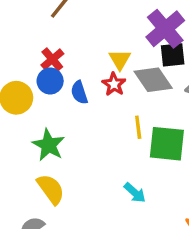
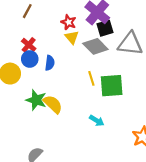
red star: (114, 84) -> (69, 22), moved
blue semicircle: (79, 92) -> (50, 63), turned -144
yellow semicircle: (51, 189) -> (53, 104), moved

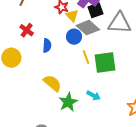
yellow triangle: (72, 37) -> (72, 16), moved
blue circle: (30, 59) -> (74, 37), moved
green star: (36, 100) -> (68, 102), moved, turned 30

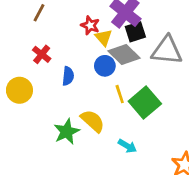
green square: (105, 63) -> (145, 102), turned -35
yellow semicircle: (52, 83) -> (93, 121), moved
green star: (68, 102) -> (67, 132), moved

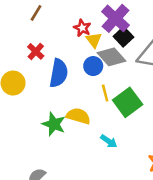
black square: (135, 32) -> (123, 37), turned -30
blue semicircle: (68, 76) -> (59, 73), size x1.6
yellow semicircle: (93, 121) -> (78, 116), turned -30
green star: (67, 132) -> (54, 124), turned -30

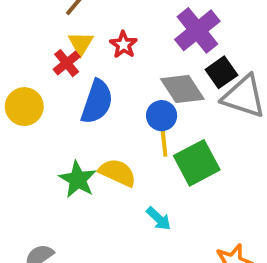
red star: (82, 28) -> (123, 45), moved
black square: (123, 37) -> (221, 72), moved
yellow triangle: (94, 40) -> (81, 43), moved
blue circle: (93, 66) -> (162, 116), moved

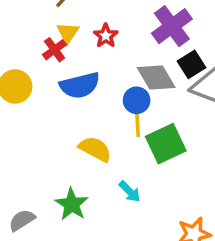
blue semicircle: (97, 102) -> (80, 85), turned 54
green star: (78, 179) -> (72, 204), moved

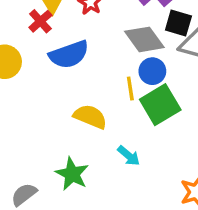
black square: (192, 64) -> (178, 23), turned -36
blue circle: (137, 100) -> (152, 71), moved

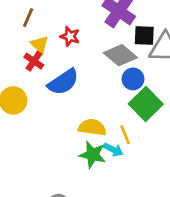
yellow line: (130, 89) -> (125, 135), moved
cyan arrow: (129, 156) -> (113, 150), moved
green star: (72, 174) -> (93, 155), moved

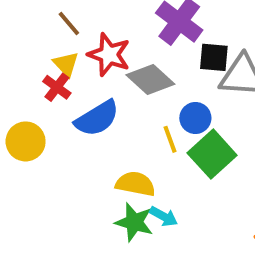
brown line: (28, 18) -> (69, 23), moved, turned -66
red star: (70, 36) -> (109, 55), size x1.5
gray diamond: (120, 55) -> (150, 79), moved
yellow line: (125, 135) -> (170, 139), moved

